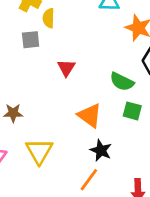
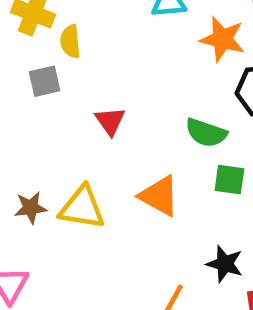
black star: (101, 150) -> (225, 264), moved
yellow triangle: (39, 151) -> (82, 208), moved, turned -44

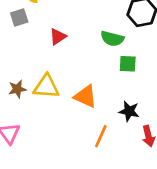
red triangle: (110, 121) -> (58, 37), turned 36
orange triangle: (159, 196) -> (85, 96), moved

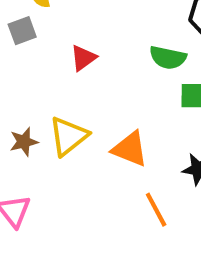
yellow triangle: (46, 87) -> (68, 136), turned -40
orange line: (101, 136) -> (156, 210), turned -50

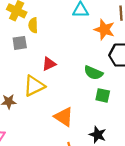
yellow triangle: (68, 136) -> (34, 86), moved

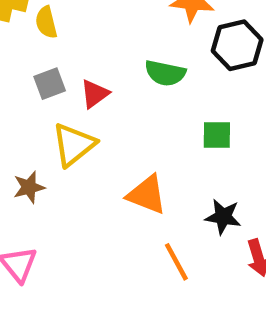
gray square: (20, 43) -> (50, 84), moved
green semicircle: (93, 73) -> (165, 73), moved

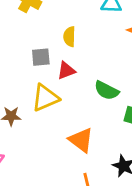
yellow semicircle: (46, 22) -> (69, 37), moved
green semicircle: (165, 73) -> (107, 90), moved

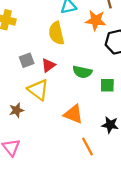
yellow semicircle: (69, 37) -> (56, 33), moved, size x1.5
yellow triangle: (45, 98) -> (38, 90), turned -45

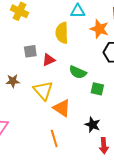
yellow triangle: (38, 90) -> (43, 90), moved
brown star: (16, 110) -> (13, 81), moved
orange line: (87, 147) -> (54, 139), moved

